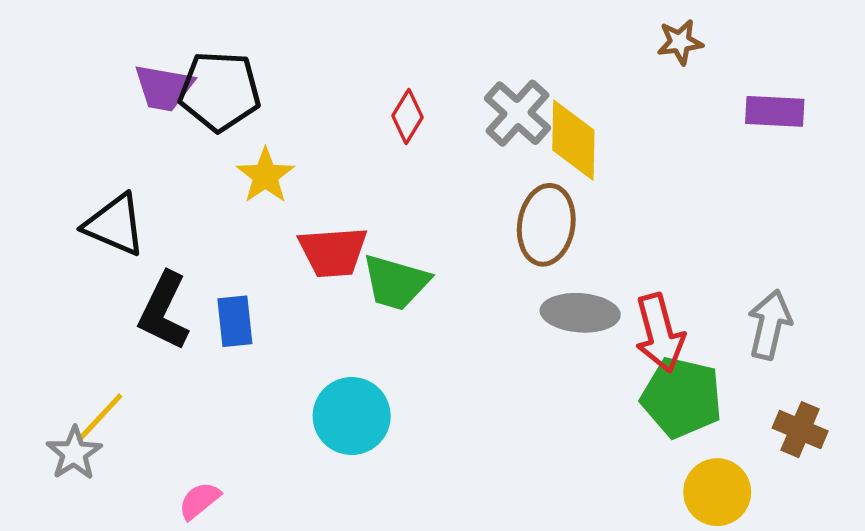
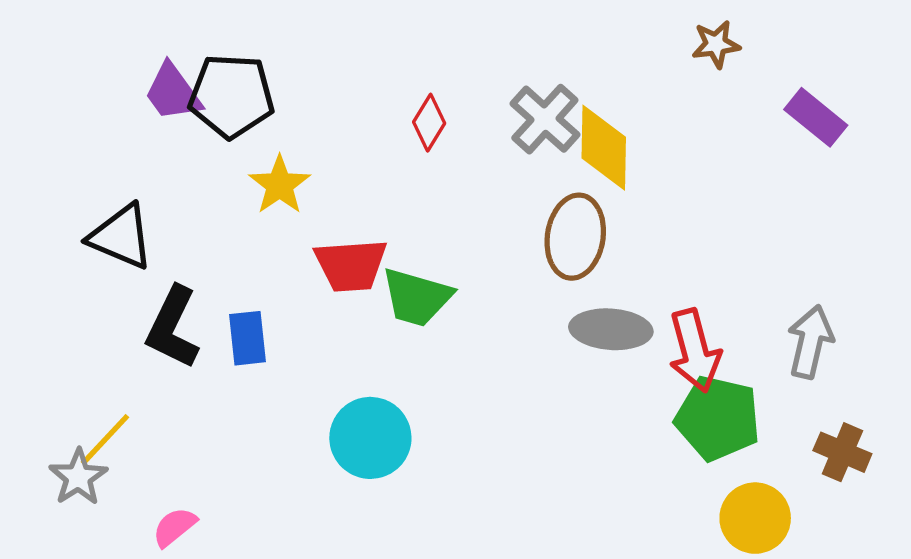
purple trapezoid: (164, 88) -> (173, 92), turned 44
purple rectangle: (775, 111) -> (816, 117), turned 36
pink semicircle: (199, 501) -> (174, 527), moved

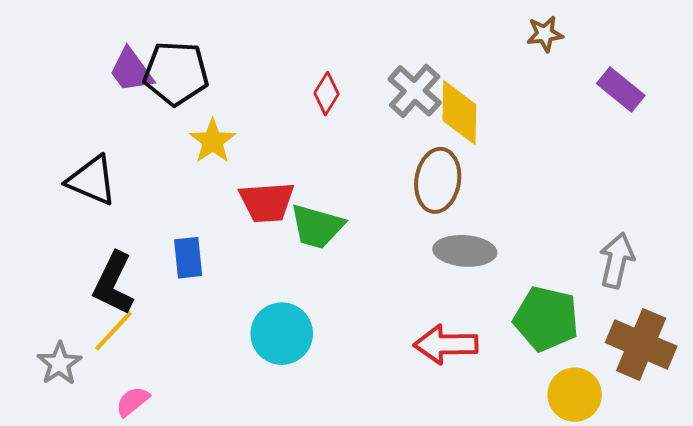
black L-shape: (173, 327) -> (114, 283), moved
red arrow: (695, 351) -> (446, 344), moved, turned 104
yellow line: (105, 440) -> (114, 331), moved
brown cross: (842, 452) -> (641, 344), size x1.6

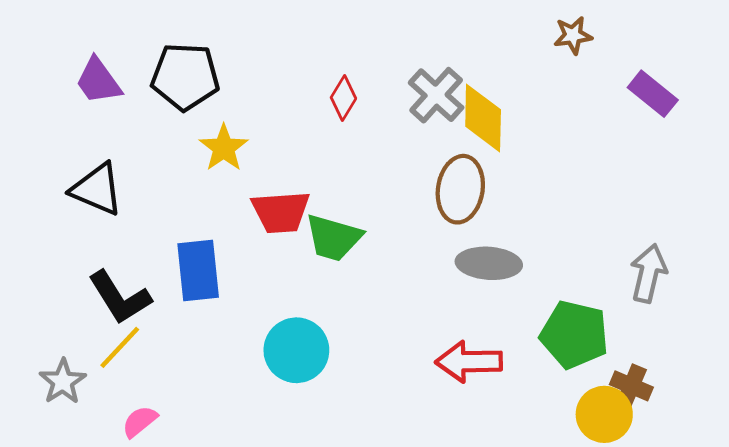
purple trapezoid: (131, 71) -> (98, 81), moved
blue rectangle: (188, 258) -> (198, 270), size x1.4
black L-shape: (114, 283) -> (120, 298), turned -58
brown cross: (641, 344) -> (631, 386), moved, size x0.6

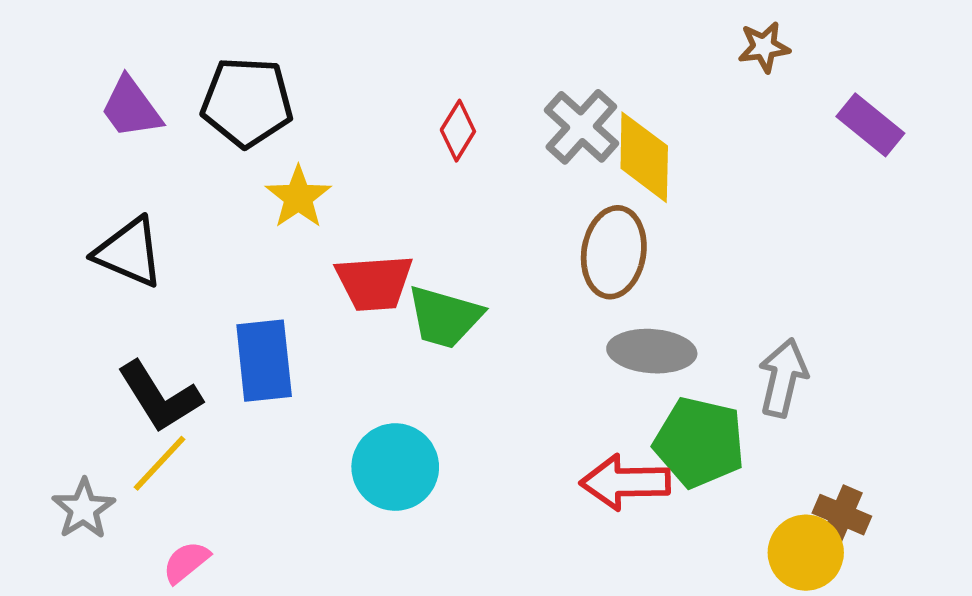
gray arrow: (648, 273) -> (783, 378), moved
green pentagon: (574, 335) -> (699, 442), moved

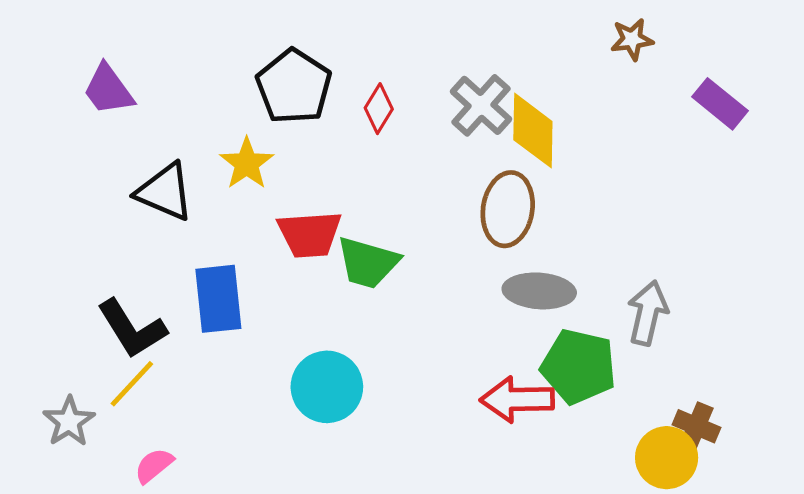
black pentagon: (247, 102) -> (294, 87), moved, turned 30
black triangle: (129, 252) -> (165, 192), moved

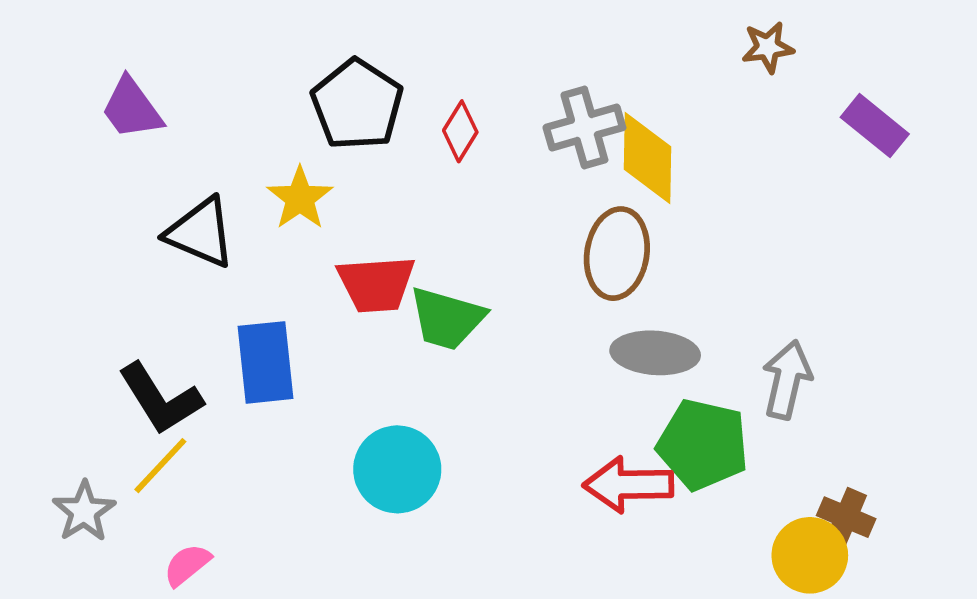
gray cross: (481, 105) -> (584, 127), turned 32

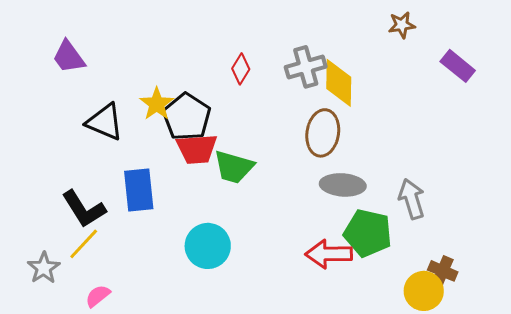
black pentagon: (357, 105) -> (187, 117), moved
gray arrow: (787, 380) -> (412, 199), turned -30

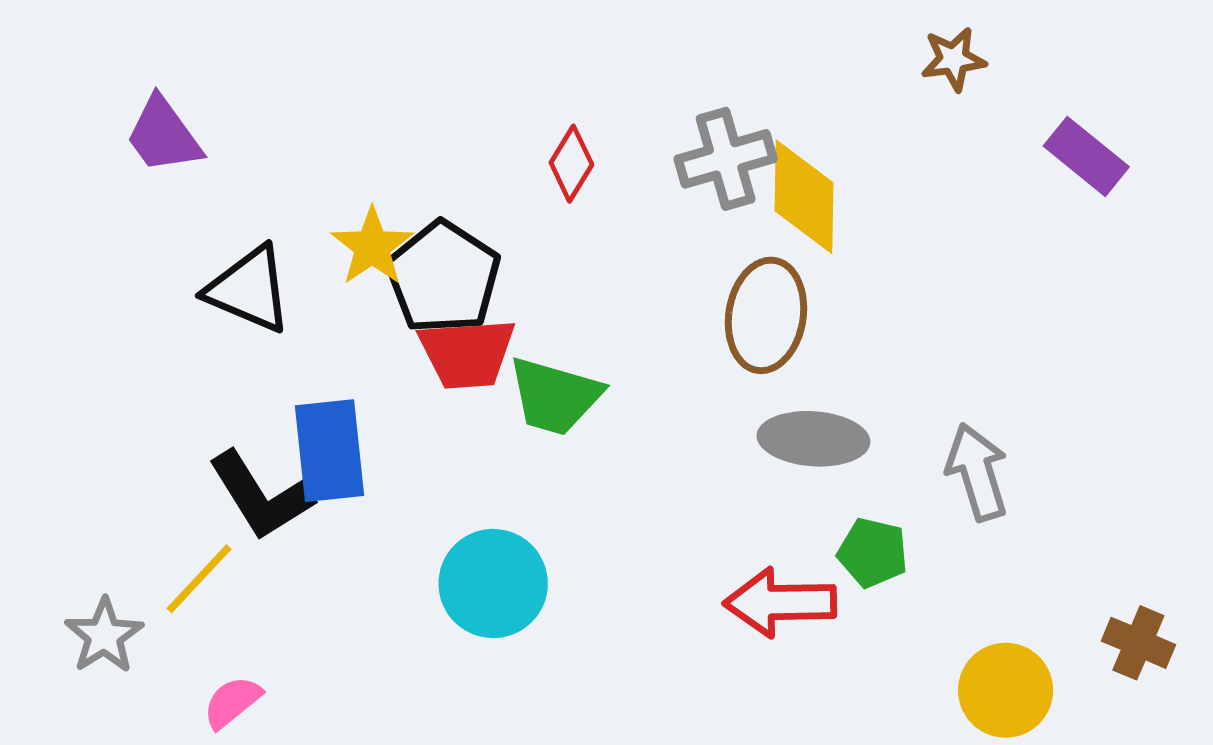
black L-shape: (84, 209) -> (261, 496), moved
green pentagon: (368, 233) -> (873, 553), size x0.6
brown cross: (443, 271) -> (1138, 643), moved

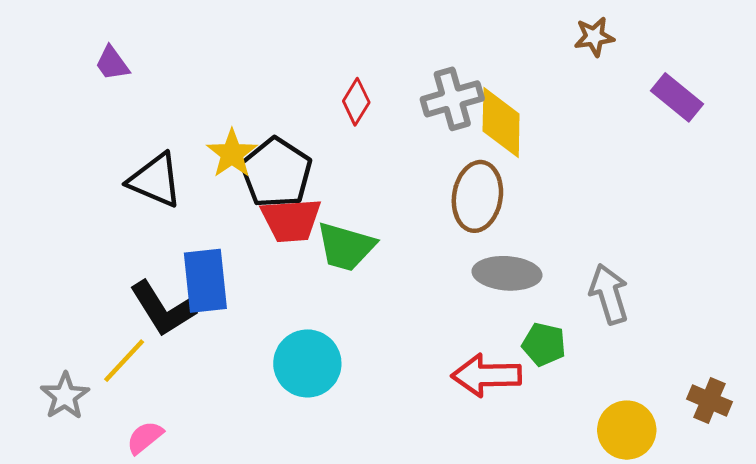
purple trapezoid: (163, 135) -> (112, 63), moved, size x0.7

